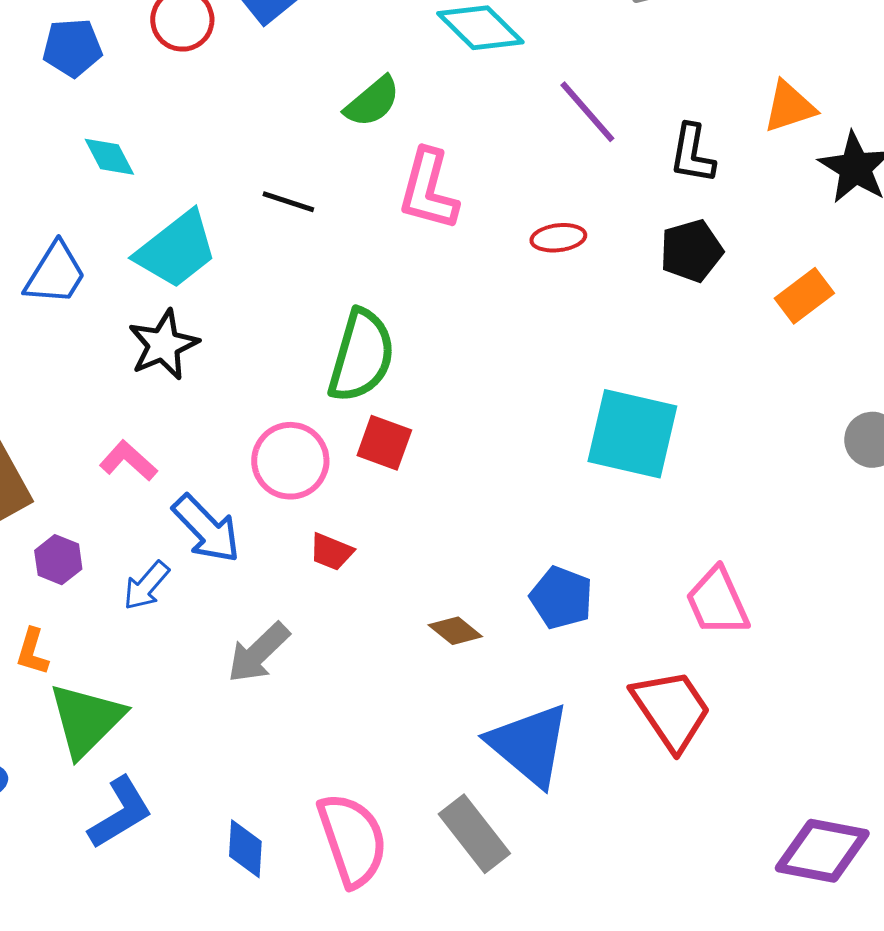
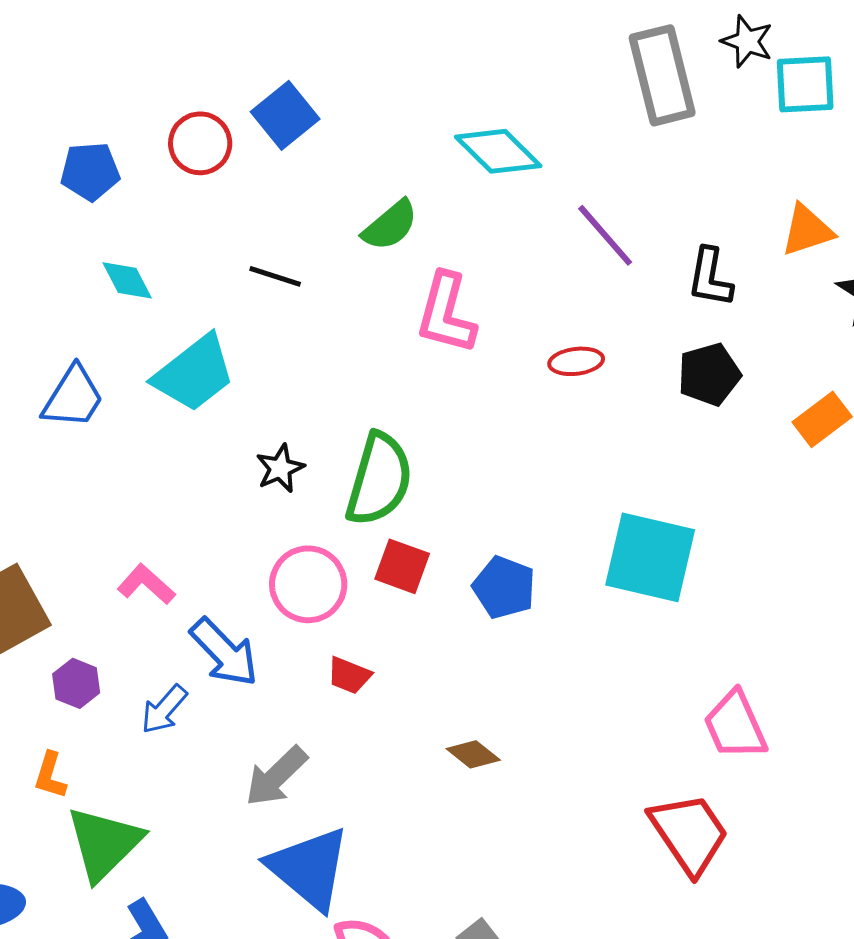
black line: (288, 202) -> (275, 276), moved
black star: (163, 345) -> (280, 468), moved, size x0.7
blue pentagon: (561, 598) -> (504, 587), moved
blue triangle: (529, 745) -> (309, 868), moved

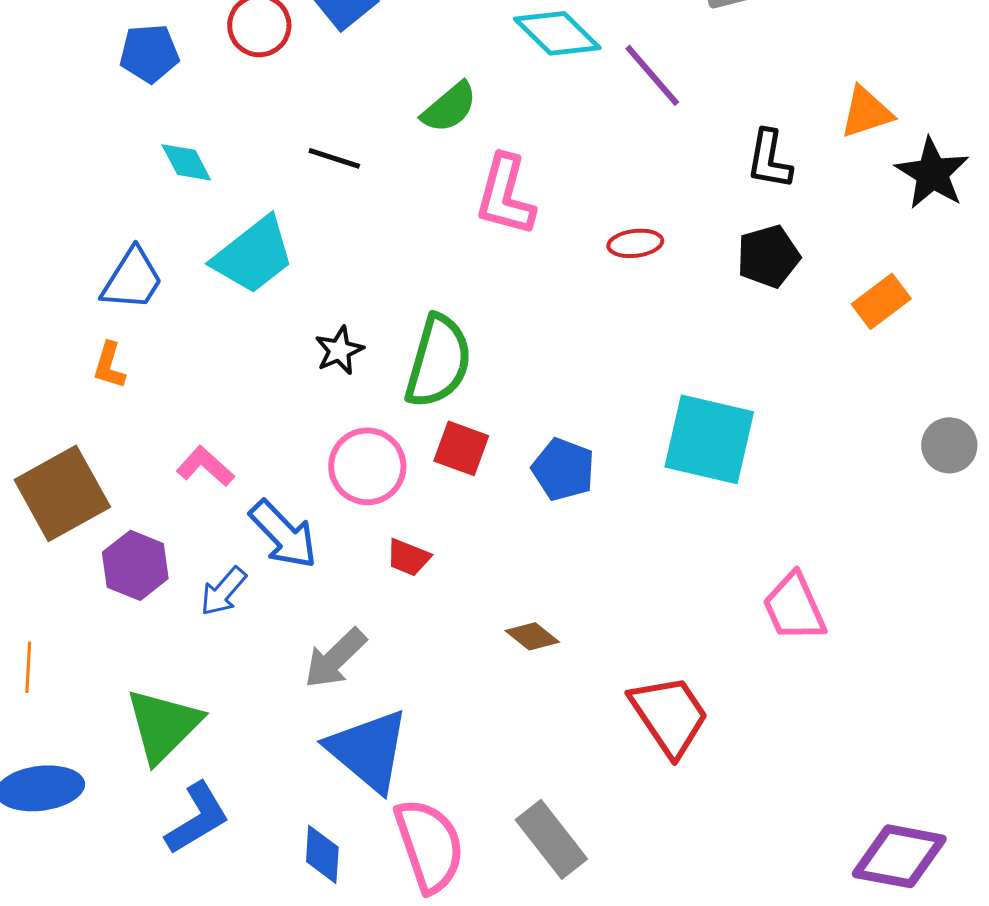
purple line: (605, 235) -> (652, 75), moved
purple hexagon: (76, 683) -> (135, 565), size x1.4
orange L-shape: (50, 775) -> (109, 365), moved
red trapezoid: (689, 833) -> (669, 715), moved

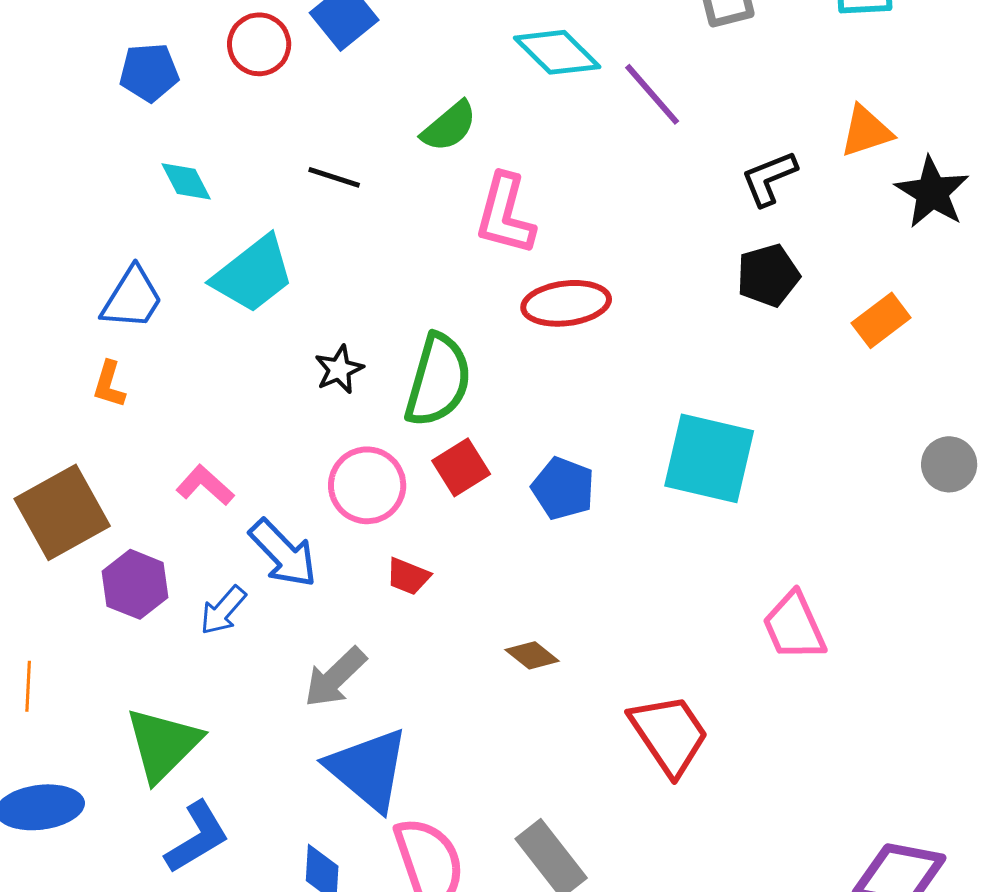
black L-shape: (769, 159) -> (769, 178), turned 58
red ellipse: (635, 243) -> (566, 303), moved, size x1.6
red square: (461, 448) -> (461, 467), turned 38

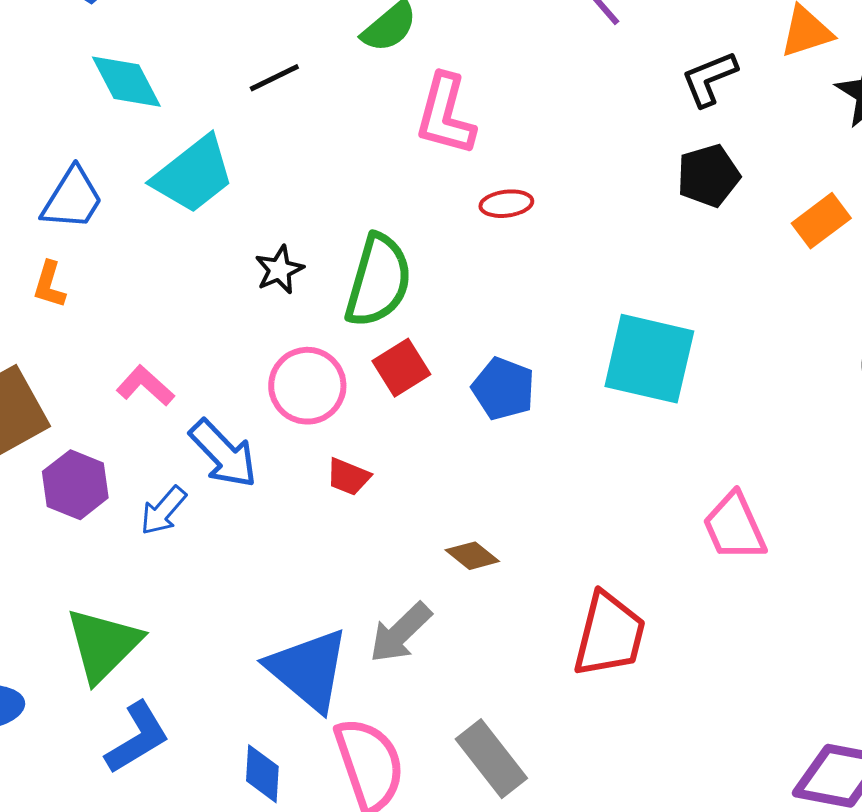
black line: (334, 177) -> (274, 78), turned -44
cyan diamond: (186, 181) -> (126, 82), size x1.4
red ellipse: (566, 303) -> (506, 204), size x0.6
gray arrow: (335, 677) -> (400, 633), moved
red trapezoid: (669, 734) -> (609, 635), turned 48

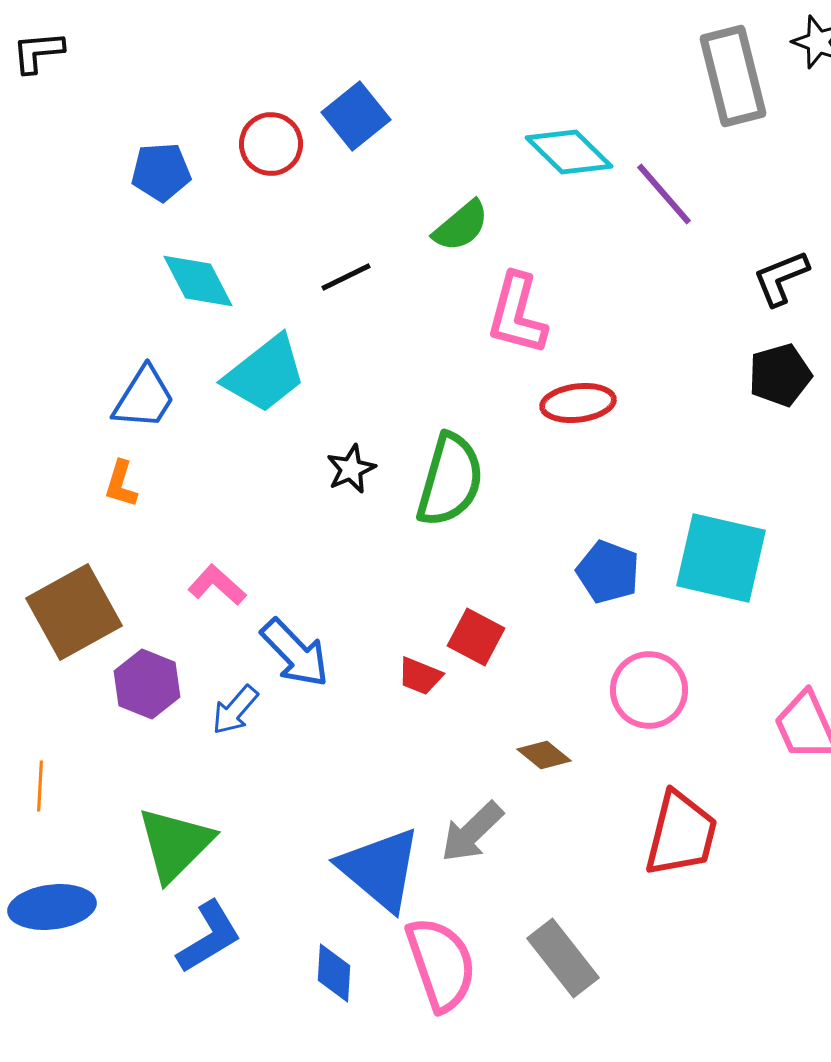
red ellipse: (506, 204) -> (578, 403), size x1.4
red square: (401, 368) -> (476, 637), moved, turned -30
pink circle: (307, 386) -> (649, 690), moved
blue pentagon: (503, 389) -> (608, 572), moved

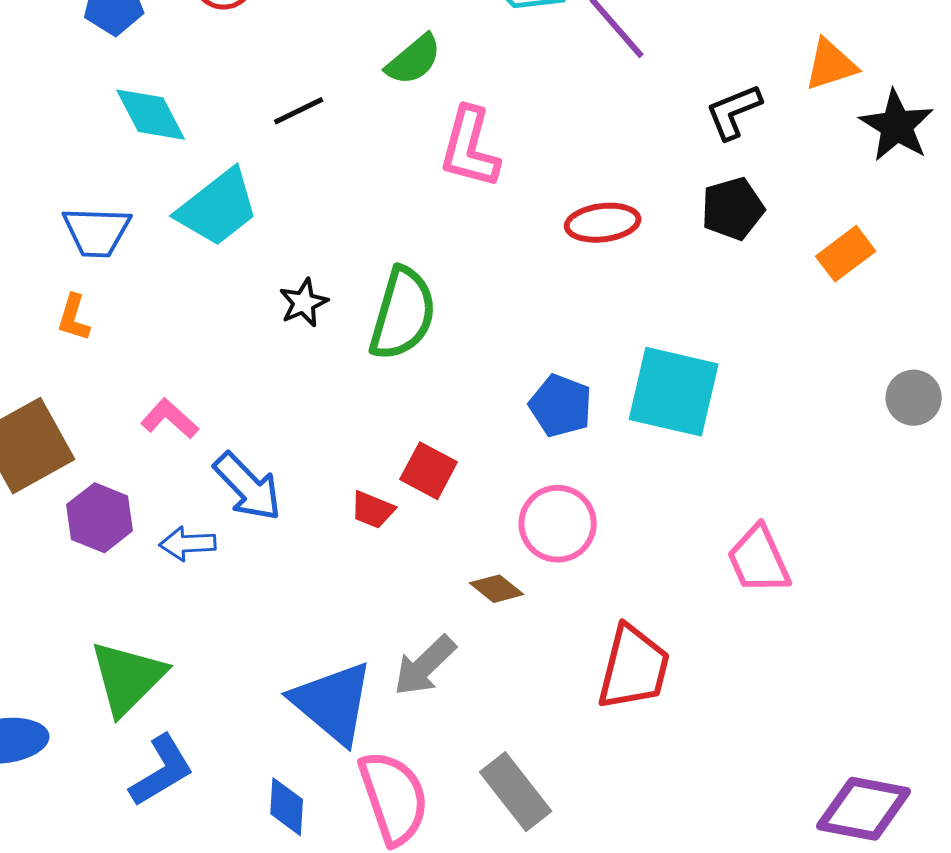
blue trapezoid: (144, 398) -> (97, 232), turned 60
red ellipse: (578, 403) -> (603, 223), moved
pink circle: (649, 690) -> (558, 524), moved
blue arrow: (235, 710) -> (188, 544), turned 46

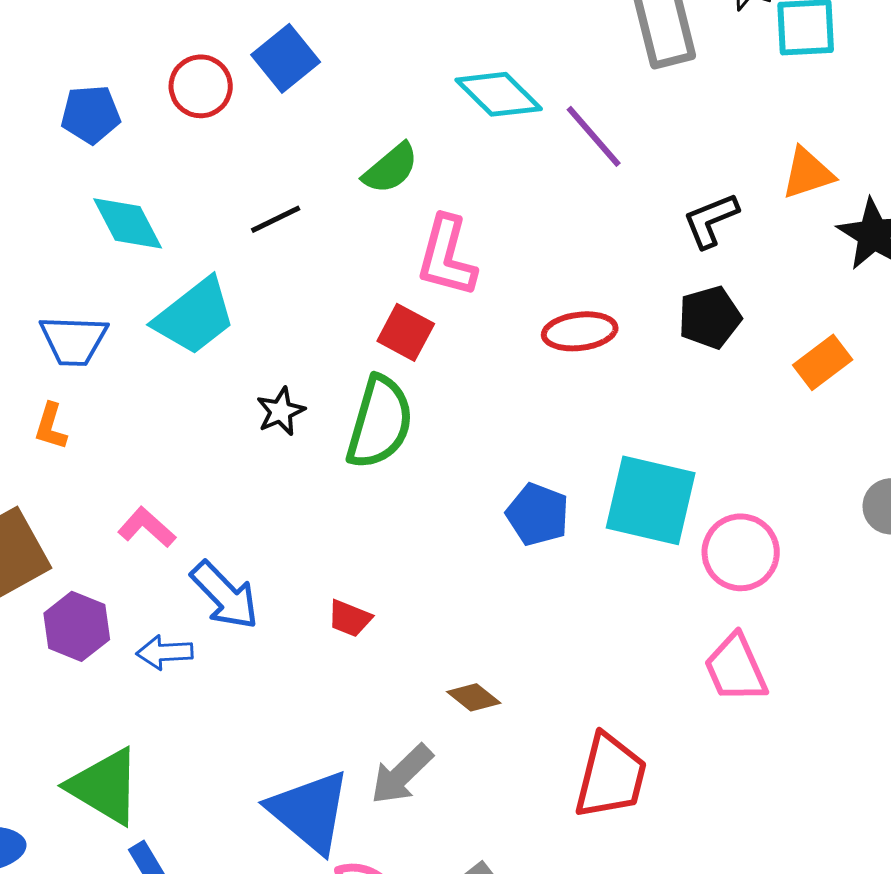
red square: (429, 471) -> (406, 332), moved
pink circle: (558, 524) -> (741, 552), moved
green triangle: (128, 678) -> (105, 786), turned -44

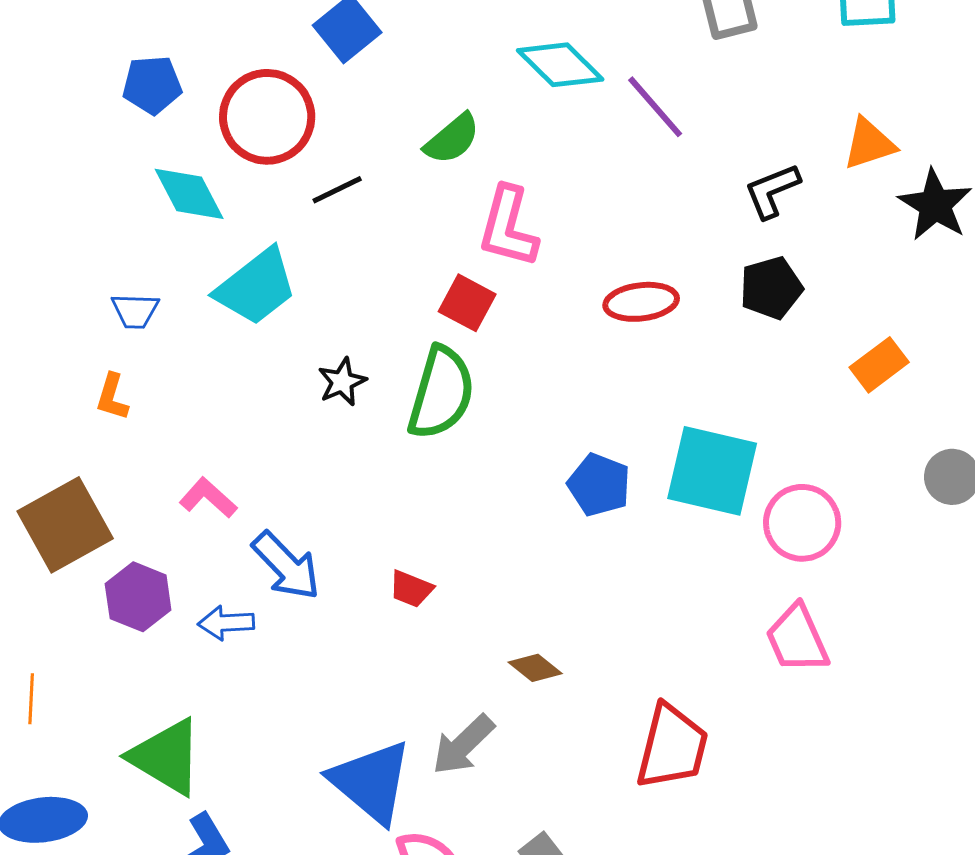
red circle: (201, 86) -> (267, 117), moved, size x1.5
blue trapezoid: (74, 340) -> (135, 311), size x0.7
orange rectangle: (823, 362) -> (879, 365), moved

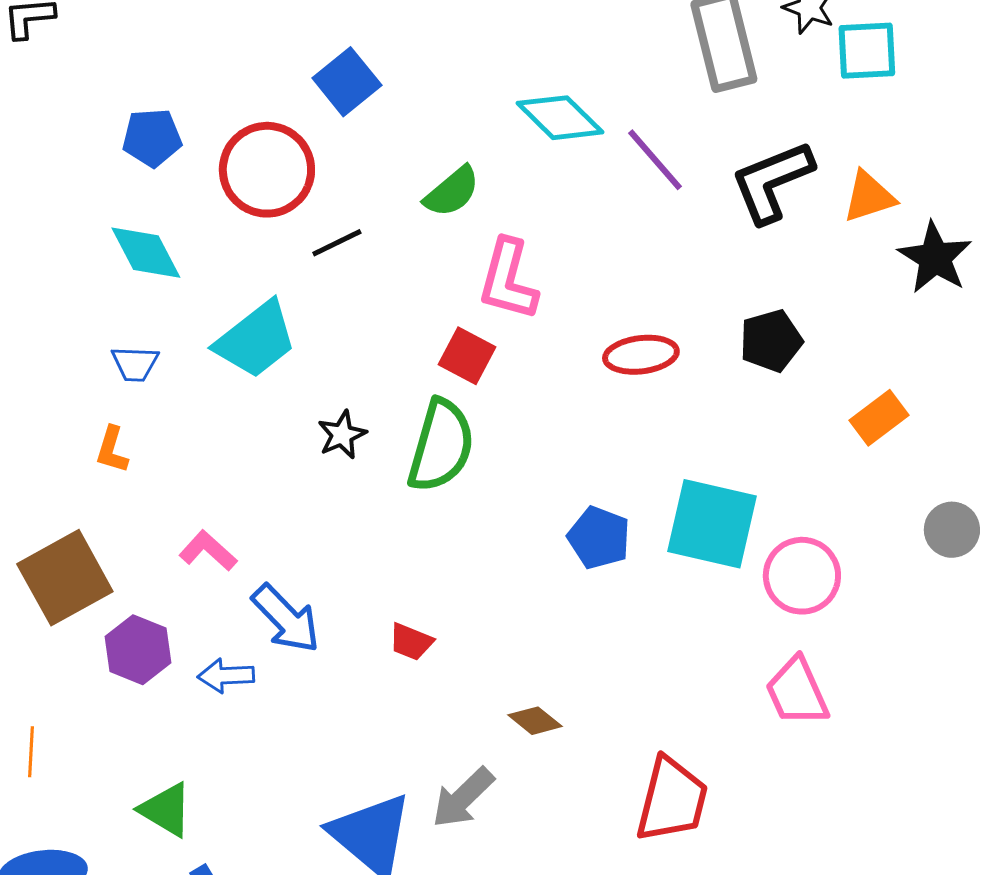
black L-shape: (772, 191) -> (772, 182), moved, size x1.5
cyan diamond: (189, 194) -> (146, 253), moved
green triangle: (166, 757) -> (166, 810), size x0.7

